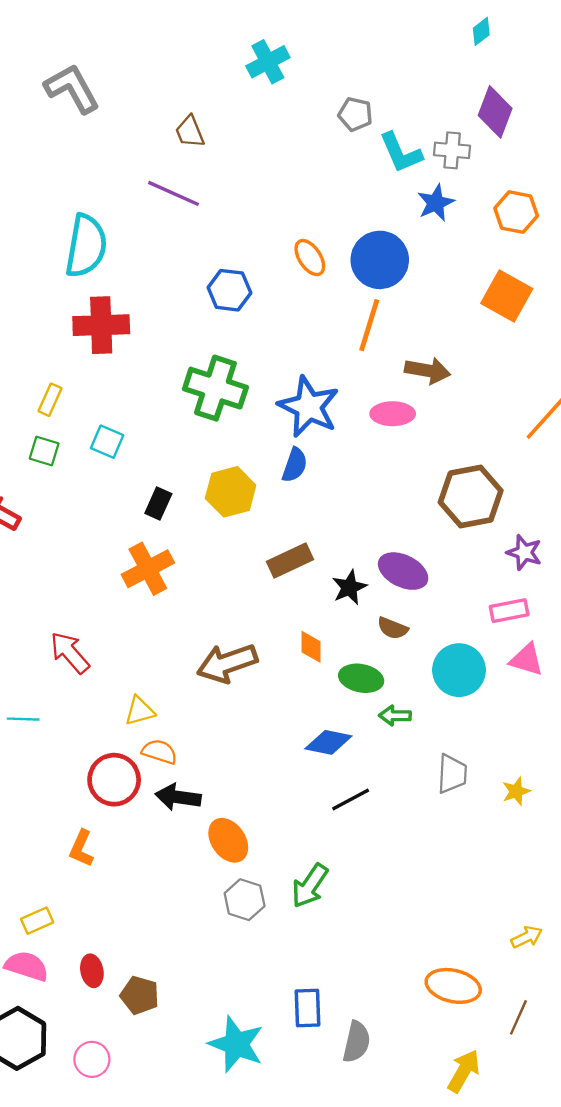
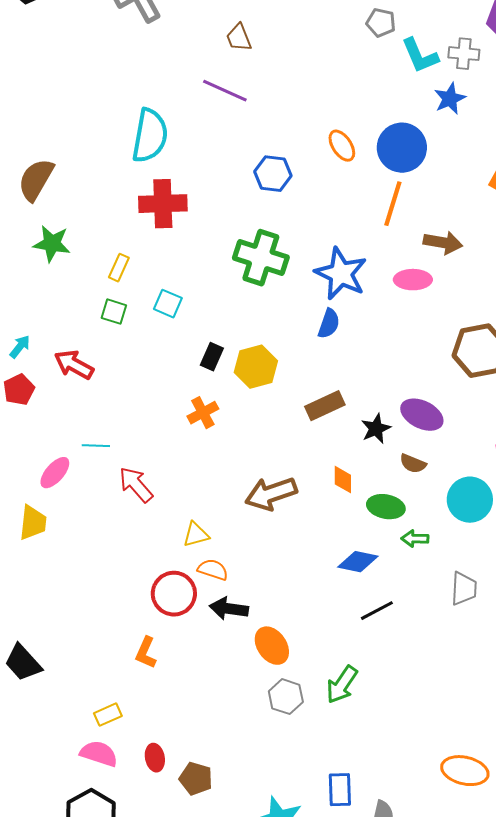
yellow hexagon: (231, 492) -> (256, 367), moved
orange cross: (148, 569) -> (203, 413), size x0.7
cyan line: (23, 719) -> (96, 446), moved

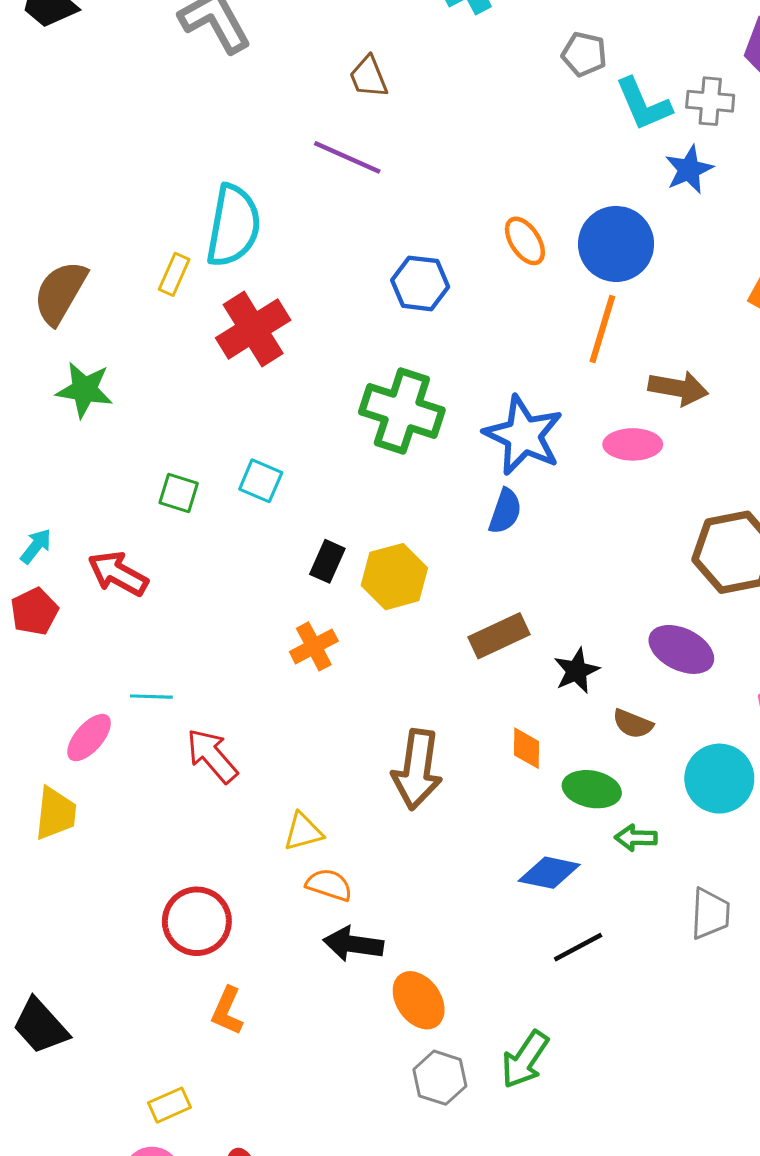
red cross: (163, 204) -> (253, 329), turned -30
yellow rectangle: (119, 268) -> (174, 274), moved
purple ellipse: (422, 415) -> (681, 649), moved
brown arrow: (271, 494) -> (417, 769), turned -63
red circle: (174, 594) -> (197, 921), moved

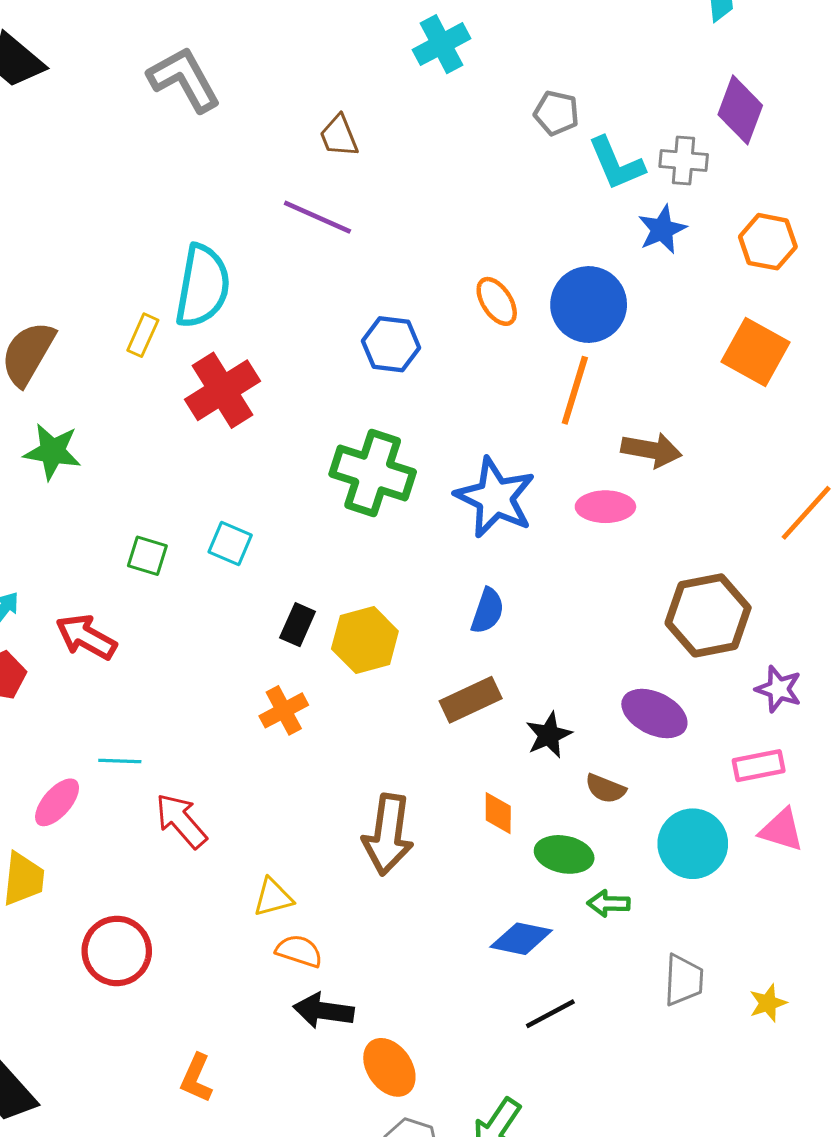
blue semicircle: (505, 511) -> (487, 611), moved
red circle: (197, 921) -> (117, 951), moved

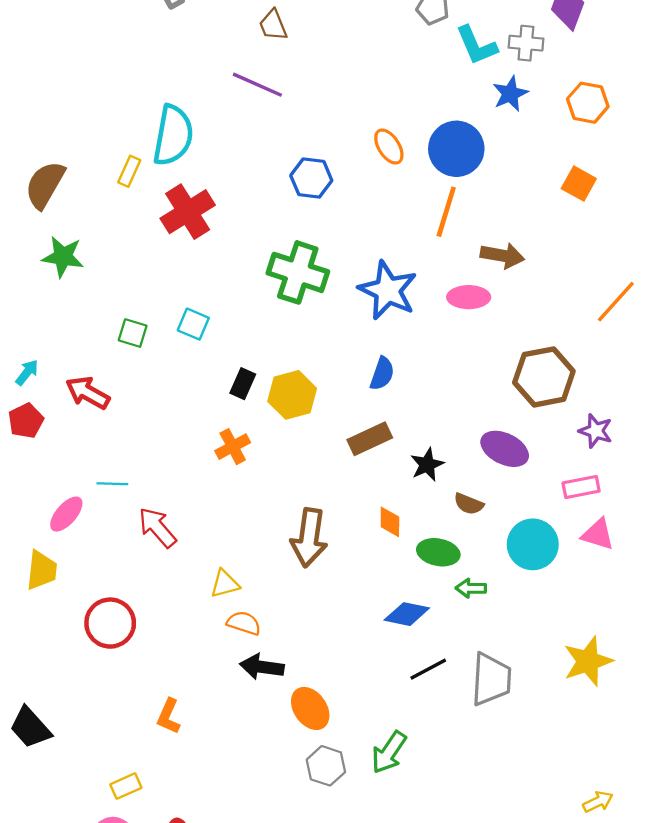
orange square: (756, 352) -> (579, 184), size x0.7
gray trapezoid: (684, 980) -> (491, 679), moved, size x1.4
yellow star: (768, 1003) -> (588, 661), size x1.8

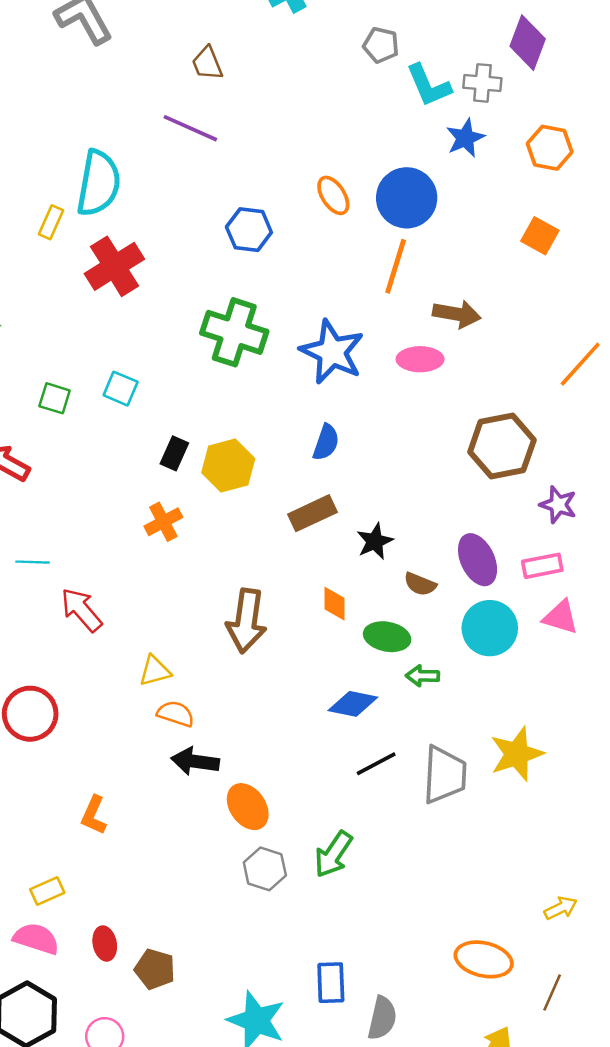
purple ellipse: (505, 449) -> (478, 560), moved, turned 39
yellow star: (588, 661) -> (517, 754), moved

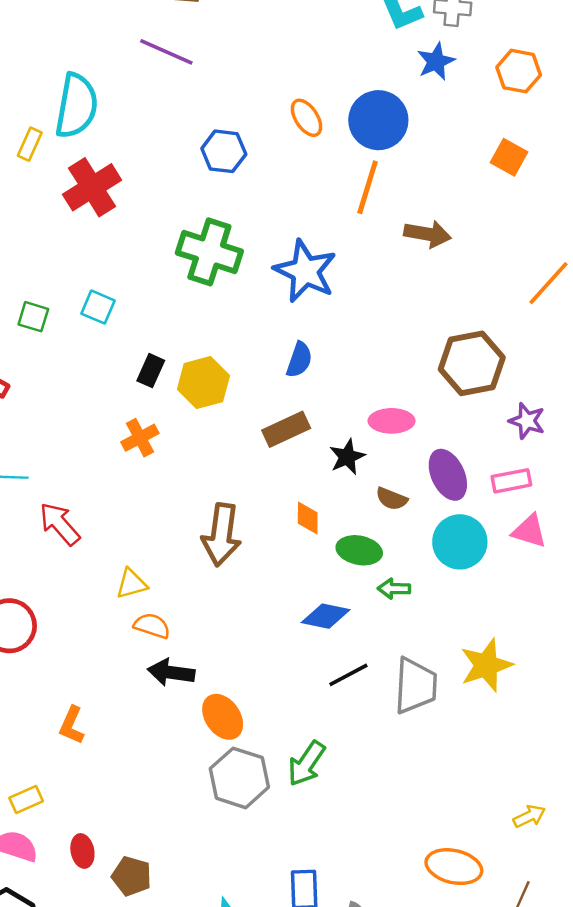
pink ellipse: (420, 359) -> (392, 421), moved
gray hexagon: (265, 869) -> (239, 778), size x1.4

